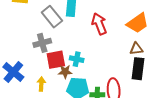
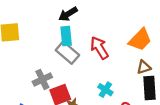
gray rectangle: (52, 17) -> (67, 53), moved
cyan cross: (77, 59) -> (105, 90), moved, turned 32

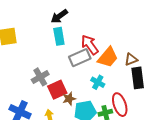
orange trapezoid: (140, 40) -> (108, 57), moved
gray rectangle: (67, 53) -> (80, 58), moved, turned -60

